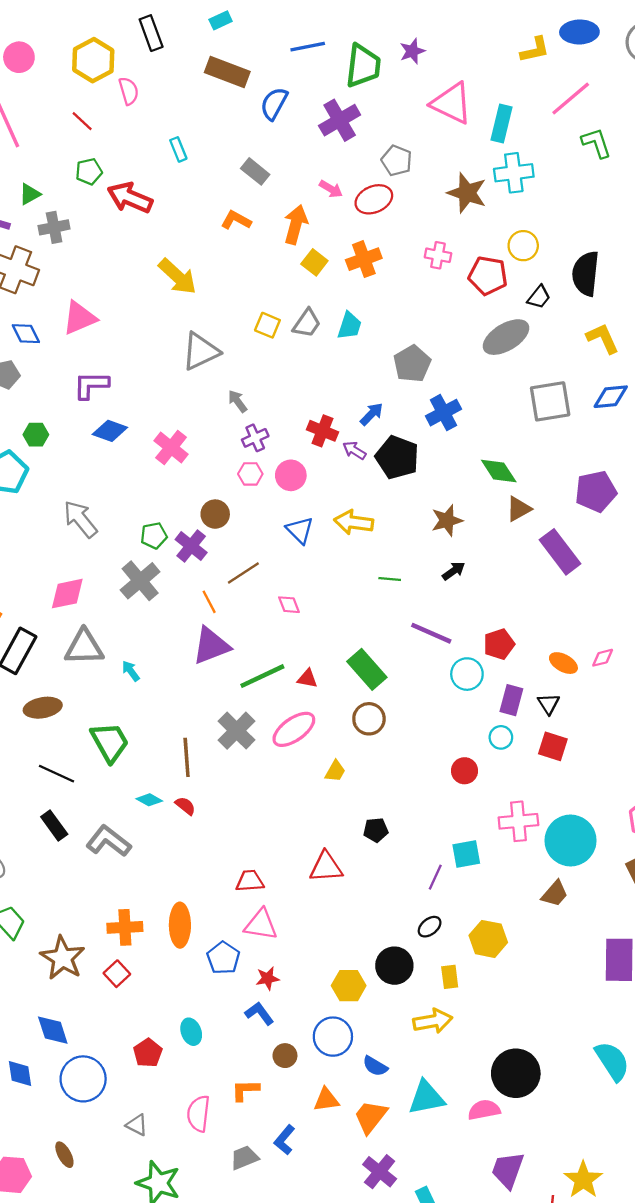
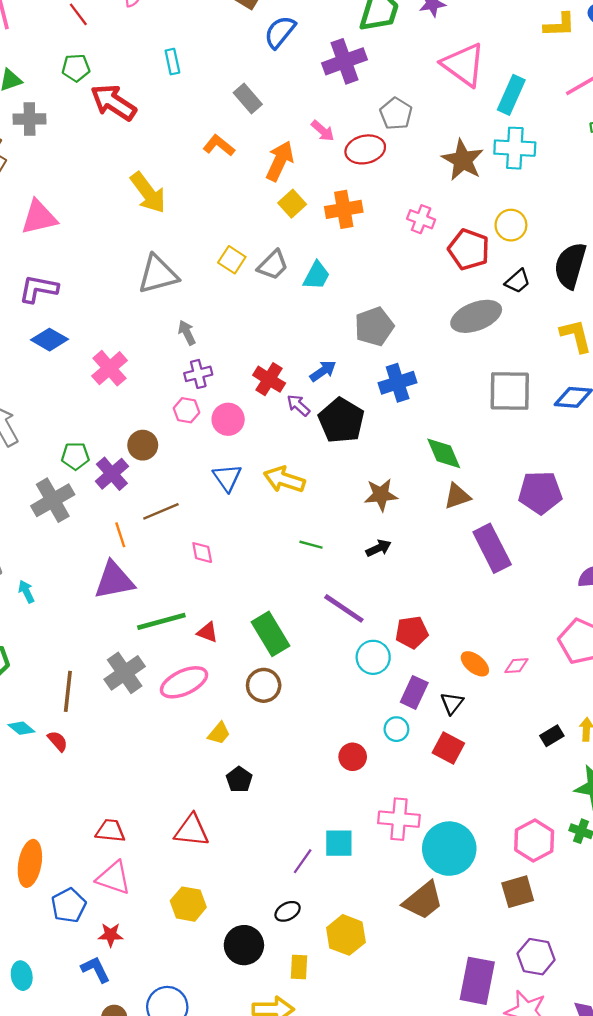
black pentagon: (376, 830) -> (239, 779), moved, turned 30
brown trapezoid: (555, 894) -> (423, 901), size x1.4
yellow hexagon: (349, 986) -> (188, 904), moved

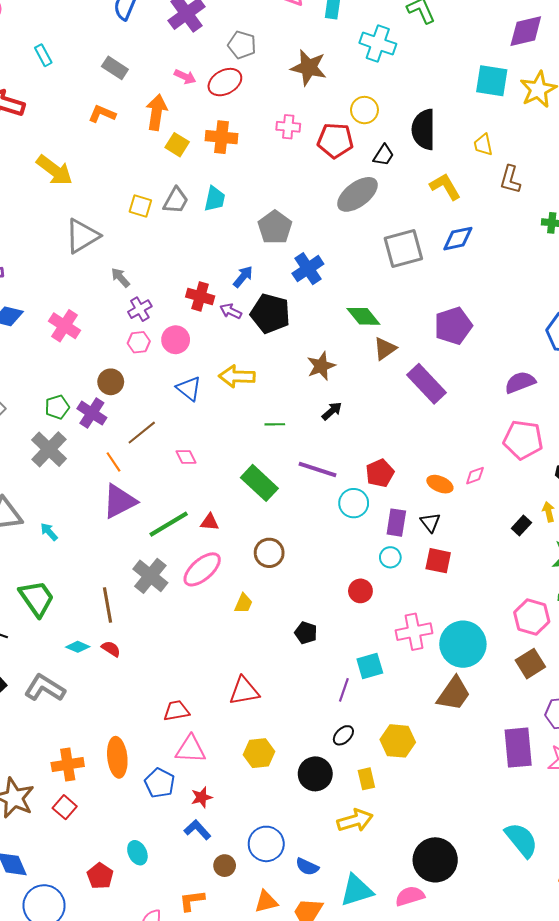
cyan cross: (515, 148) -> (378, 43), moved, turned 32
orange cross: (344, 209) -> (221, 137), turned 32
green rectangle: (271, 634) -> (259, 483), moved
black pentagon: (239, 779) -> (306, 633), moved

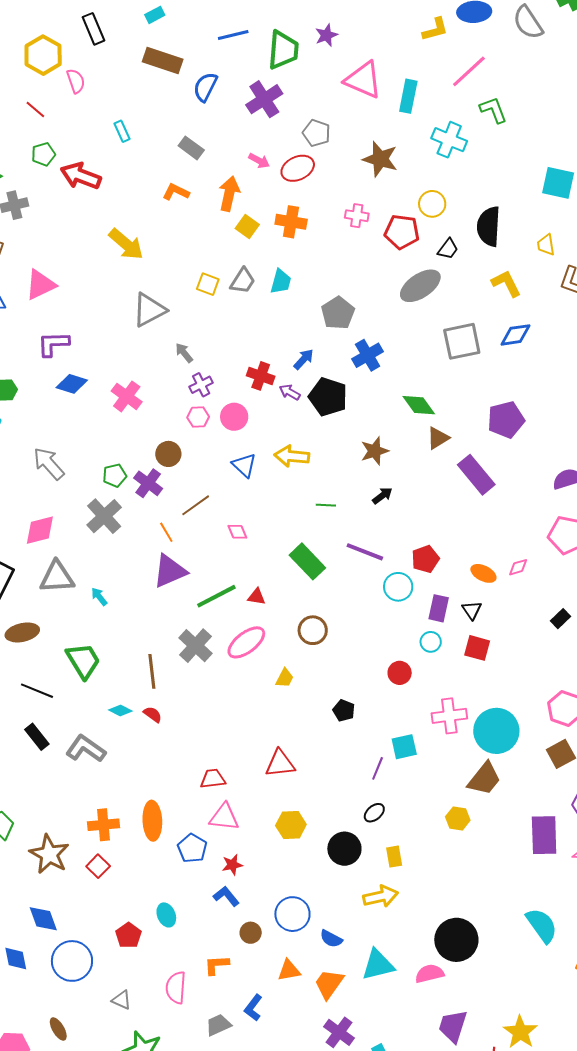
yellow hexagon: (398, 741) -> (458, 818), moved, size x0.7

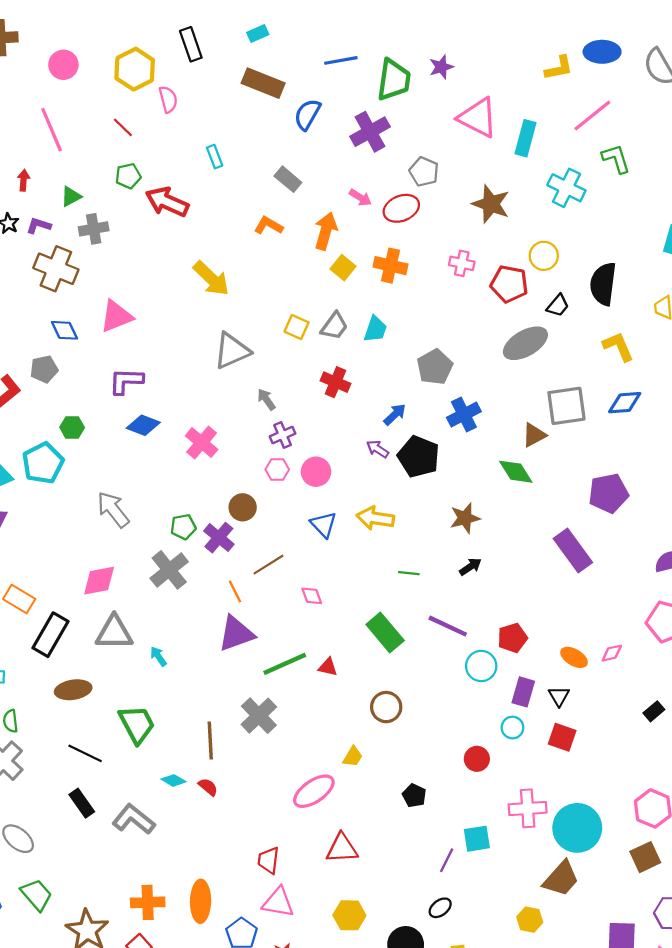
red cross: (261, 376) -> (335, 382), moved
brown triangle: (438, 438) -> (534, 435), moved
pink ellipse: (246, 642) -> (314, 791), moved
red trapezoid: (213, 779) -> (269, 860), turned -80

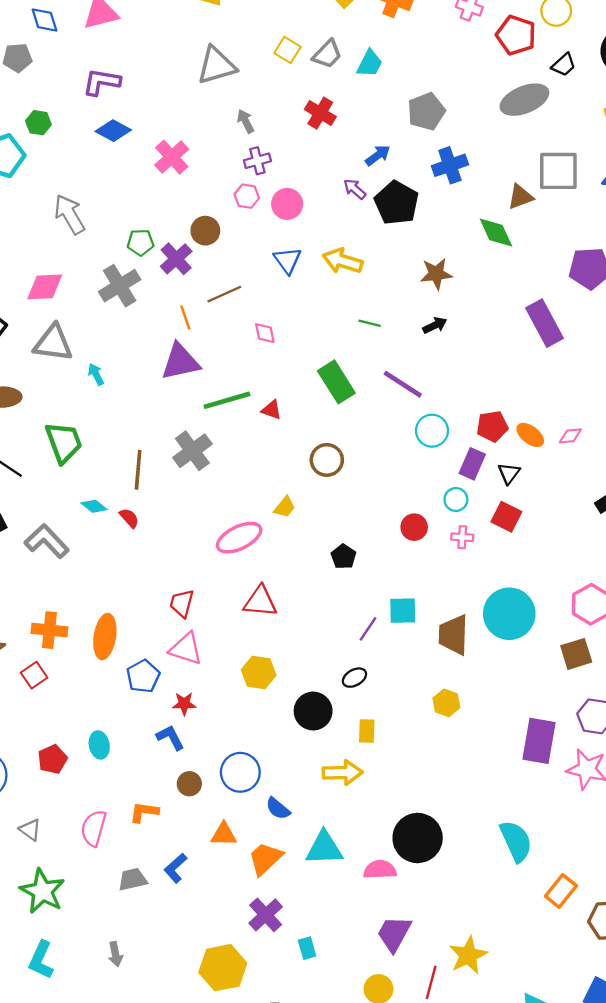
red pentagon: (512, 638) -> (492, 426), moved
pink cross: (528, 808) -> (462, 537), moved, size x0.6
brown trapezoid: (561, 879) -> (453, 635), moved, turned 132

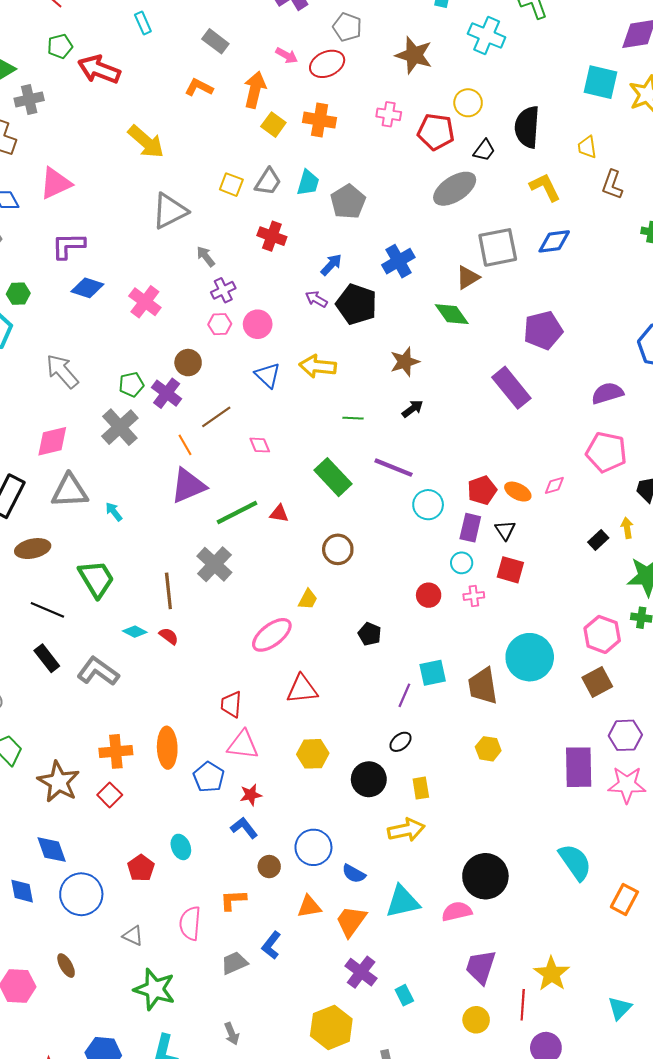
gray pentagon: (426, 111) -> (348, 202), moved

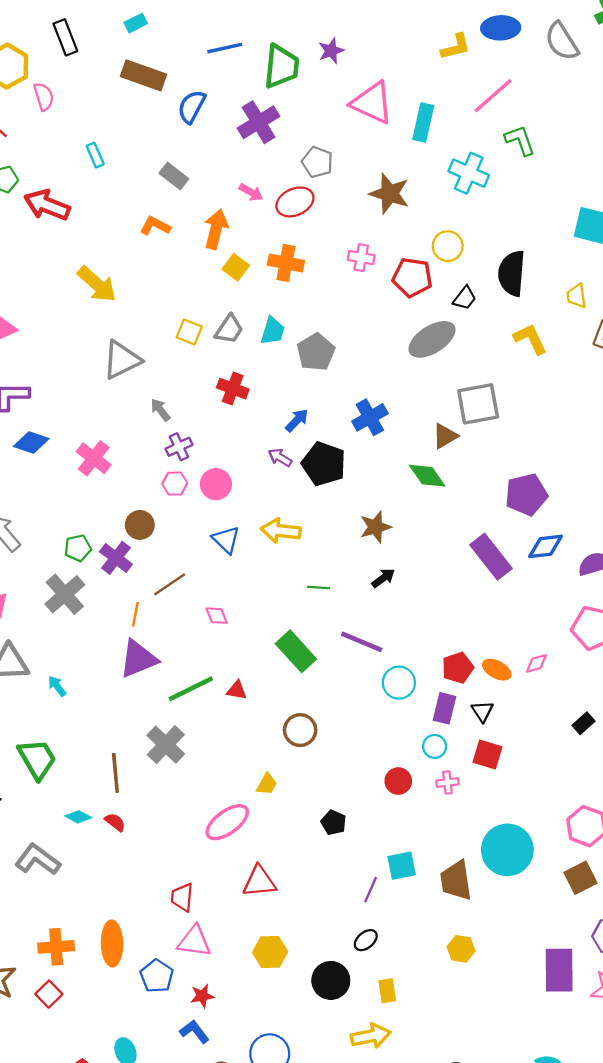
blue diamond: (554, 241) -> (545, 546), moved
orange line: (185, 445) -> (135, 614), turned 40

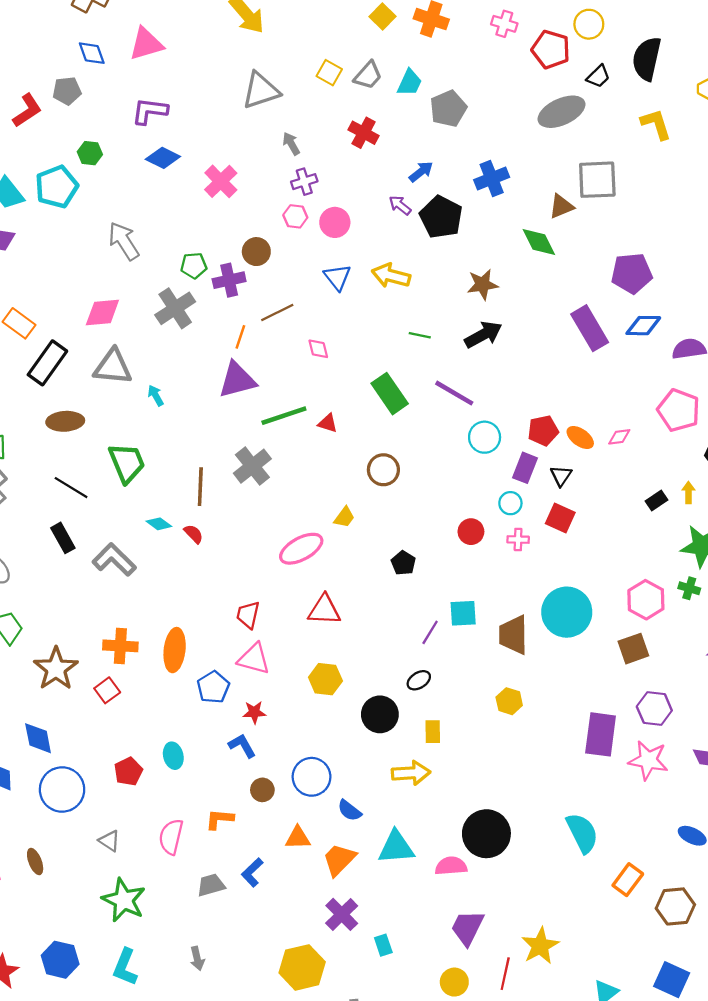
purple cross: (116, 558) -> (229, 280), turned 32
black arrow: (383, 578) -> (483, 335), size x1.6

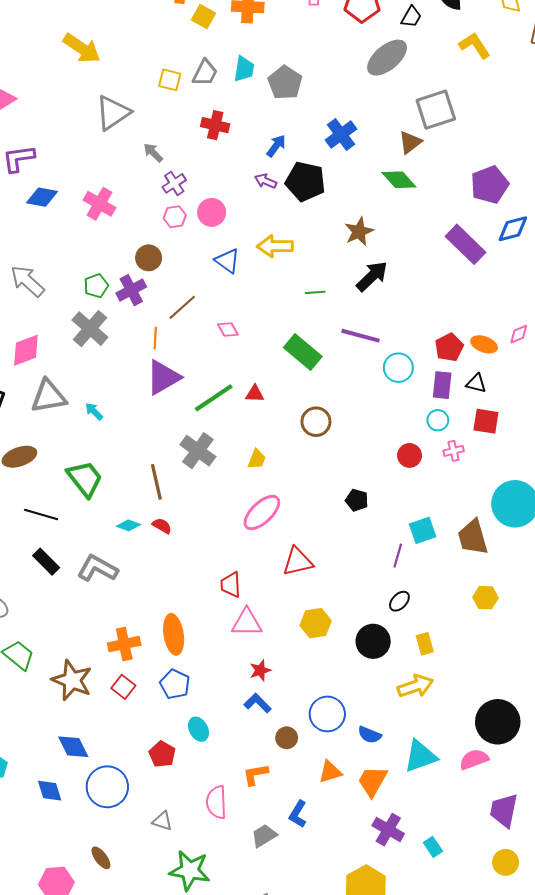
black triangle: (561, 476) -> (476, 383), turned -35
yellow trapezoid: (344, 517) -> (257, 459), moved
blue pentagon: (213, 687) -> (175, 684), moved

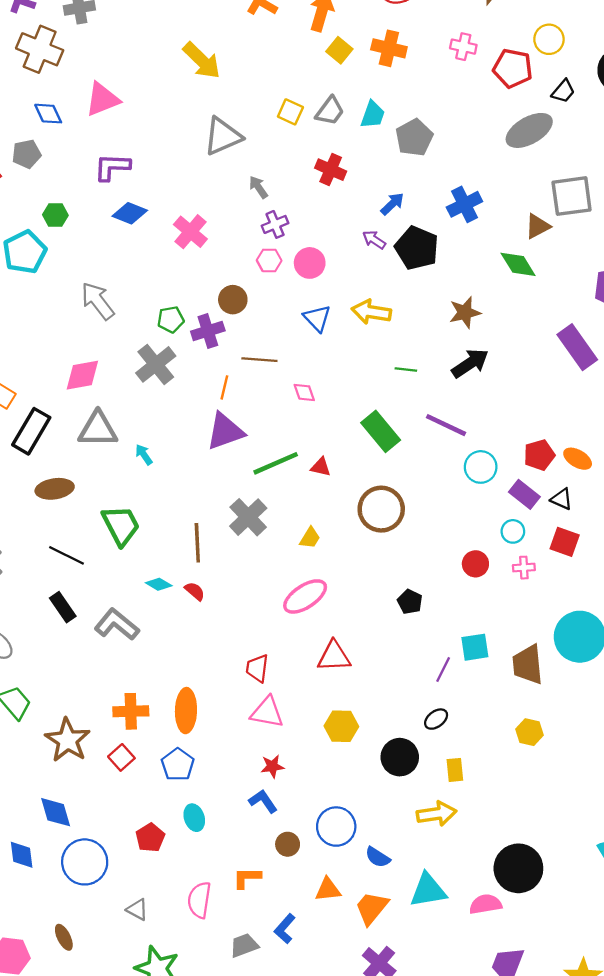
brown line: (182, 307) -> (259, 360), turned 36
purple rectangle: (442, 385) -> (524, 494), turned -68
brown circle: (316, 422) -> (381, 509), size x1.4

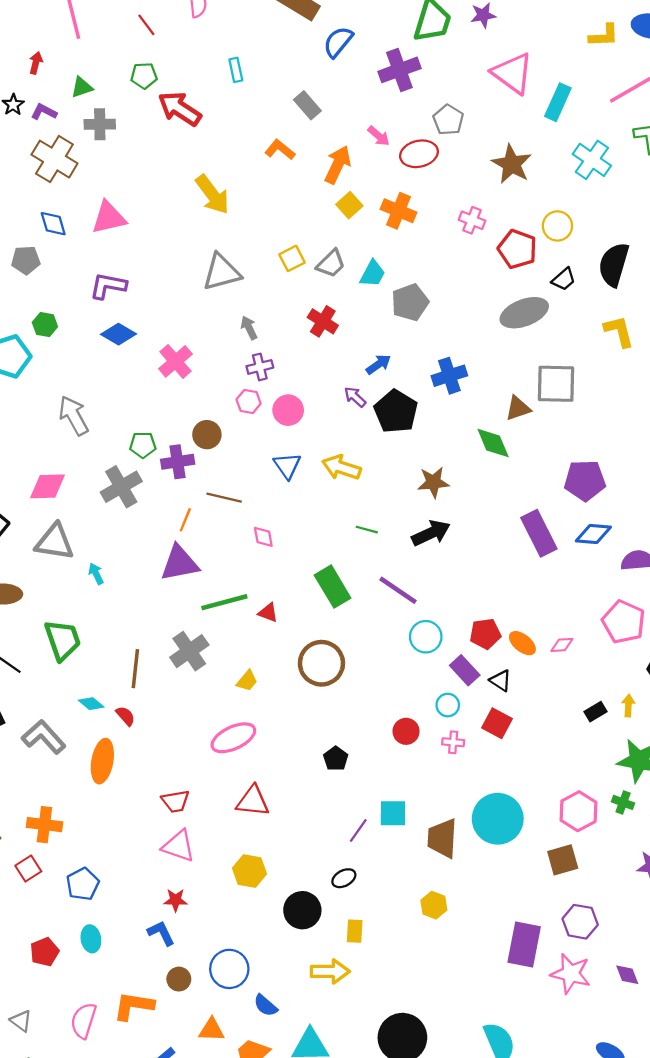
yellow square: (290, 112) -> (292, 258), turned 30
red trapezoid: (257, 668) -> (175, 801), turned -116
orange ellipse: (186, 711) -> (102, 761), moved
orange L-shape: (247, 878) -> (134, 1006), size x1.4

